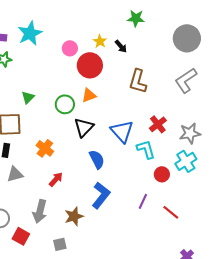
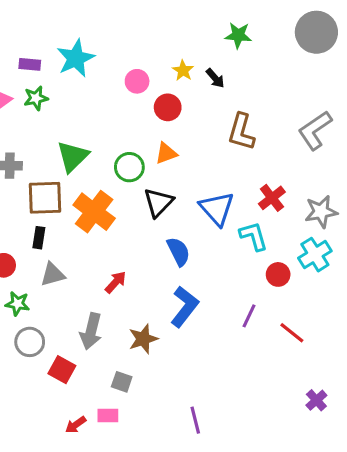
gray circle: (187, 38) -> (316, 32), moved
red circle: (90, 65) -> (168, 107), size x0.7
green triangle: (28, 97) -> (73, 156), size x1.6
orange cross: (45, 148) -> (94, 212), moved, size x1.5
gray square: (60, 244) -> (122, 382), turned 32

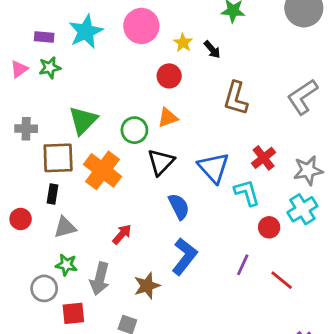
pink circle: (137, 81) -> (141, 26), moved, size x1.6
green star: (17, 304) -> (66, 265), moved
red square: (62, 370) -> (73, 313), turned -35

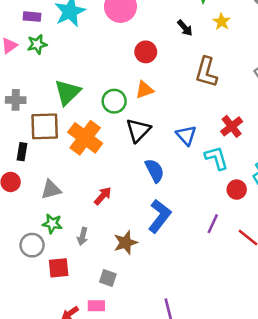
yellow star: (183, 43) -> (222, 22), moved
blue triangle: (214, 168) -> (186, 135), size x0.7
black rectangle: (52, 194) -> (22, 152), moved
gray arrow: (100, 279) -> (83, 236), size x0.6

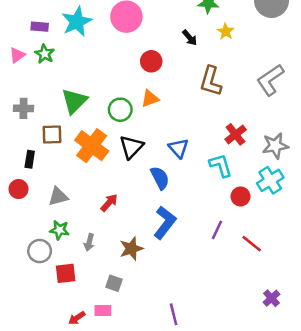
green star: (37, 44) -> (45, 54), turned -30
brown square: (45, 126) -> (52, 134), size x0.7
black triangle: (138, 130) -> (131, 147), moved
blue triangle: (186, 135) -> (178, 148), moved

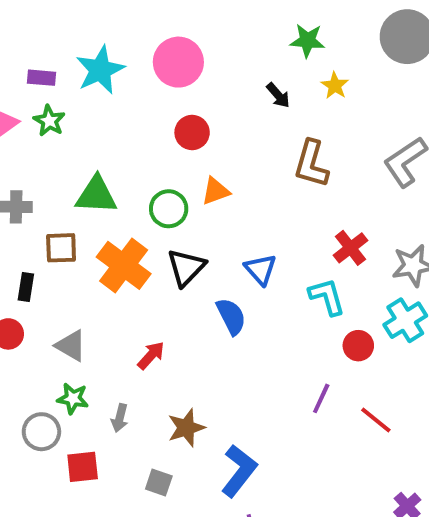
red circle: (151, 61) -> (192, 132), moved
green triangle: (74, 101) -> (96, 195), turned 48
gray triangle: (58, 196) -> (71, 346), turned 45
blue L-shape: (165, 223) -> (239, 471), moved

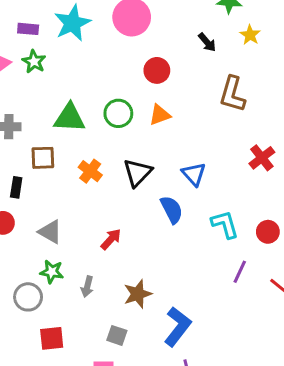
red circle: (192, 132) -> (157, 70), moved
green circle: (169, 209) -> (118, 113), moved
orange cross: (124, 265) -> (90, 171), size x0.6
cyan L-shape: (327, 297) -> (225, 224), moved
red square: (83, 467) -> (52, 338), moved

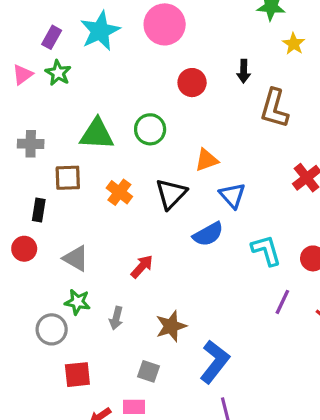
purple rectangle: (28, 29) -> (52, 37), turned -66
black arrow: (207, 42) -> (244, 71), moved, turned 42
orange triangle: (160, 115) -> (207, 160), moved
blue semicircle: (172, 210) -> (208, 234), turned 88

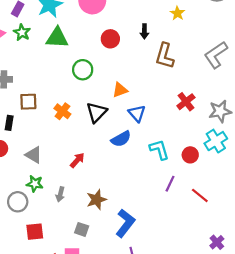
green triangle: (97, 134) -> (57, 38), moved

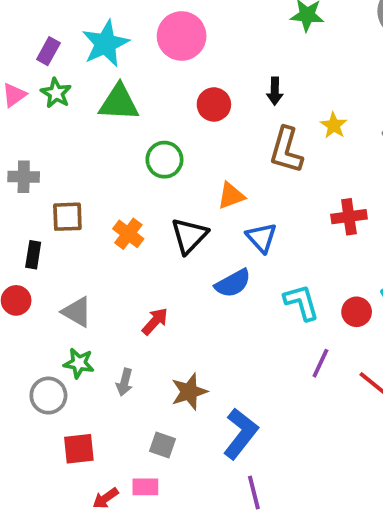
yellow star: (177, 13) -> (334, 125), moved
brown L-shape: (165, 56) -> (286, 150), moved
red cross: (186, 102) -> (349, 217), turned 30

